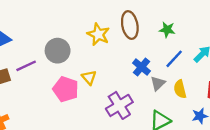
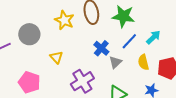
green star: (167, 30) -> (123, 16), size x1.6
pink pentagon: (66, 89) -> (29, 82), moved
yellow semicircle: (180, 89) -> (143, 62), moved

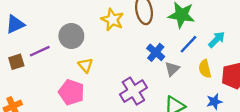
yellow triangle: (56, 57) -> (85, 65), moved

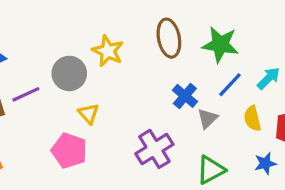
yellow star: (112, 20) -> (108, 51), moved

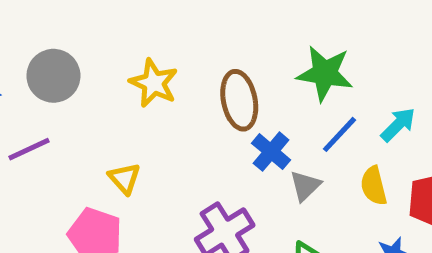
brown ellipse: (169, 38) -> (239, 100), moved
gray circle: (69, 73) -> (53, 76), moved

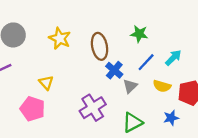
green star: (325, 73) -> (139, 34), size x0.7
yellow semicircle: (374, 186) -> (162, 86), turned -60

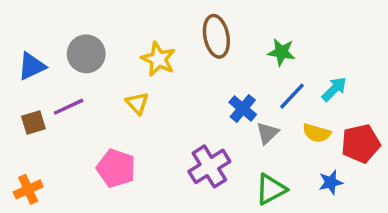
brown ellipse: (100, 46) -> (216, 36), moved
yellow triangle: (46, 83) -> (137, 103), moved

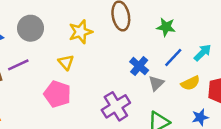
yellow star: (158, 59) -> (81, 32), turned 30
yellow semicircle: (317, 133) -> (190, 83), turned -42
pink pentagon: (116, 168) -> (57, 94), moved

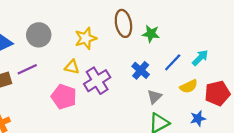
green star: (166, 27) -> (151, 34), moved
yellow triangle: (66, 62) -> (72, 67), turned -35
gray triangle: (156, 83) -> (154, 97), moved
purple cross: (116, 106) -> (97, 81), moved

